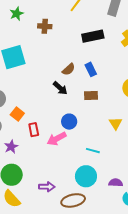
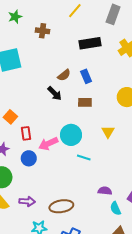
blue circle: (69, 122) -> (29, 158), moved
cyan circle: (86, 176) -> (71, 135), moved
purple arrow: (47, 187) -> (27, 201), moved

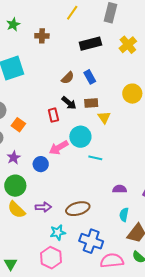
black arrow: (55, 93) -> (69, 103), moved
yellow triangle: (108, 132) -> (104, 117), moved
red rectangle: (26, 133) -> (53, 115), moved
cyan semicircle: (115, 208) -> (124, 215), moved, turned 40

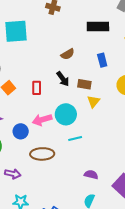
blue rectangle: (90, 77) -> (102, 60), moved
red rectangle: (53, 115) -> (37, 88), moved
cyan line: (95, 158) -> (75, 139), turned -40
brown ellipse: (78, 209) -> (42, 154), moved

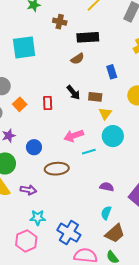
black rectangle: (98, 26) -> (88, 37), moved
brown semicircle: (68, 54) -> (77, 59), moved
cyan circle: (66, 114) -> (113, 136), moved
pink arrow: (42, 120) -> (74, 136), moved

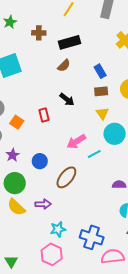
brown rectangle: (95, 97) -> (101, 91), moved
brown ellipse: (57, 169) -> (66, 177), turned -35

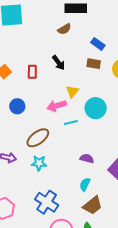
blue rectangle: (100, 71) -> (98, 44), turned -40
yellow triangle: (102, 113) -> (72, 91), moved
blue circle: (40, 161) -> (17, 106), moved
cyan star: (58, 229) -> (39, 163), moved

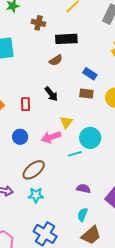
blue circle: (17, 106) -> (20, 137), moved
cyan line: (71, 122) -> (75, 154), moved

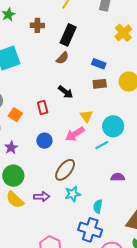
black rectangle: (66, 39) -> (68, 35), turned -50
cyan semicircle: (83, 215) -> (98, 206), moved

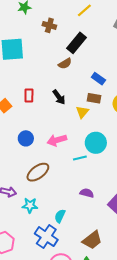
red rectangle: (43, 108) -> (29, 96), moved
yellow triangle: (86, 116) -> (82, 112), moved
cyan star: (73, 194) -> (30, 205), moved

